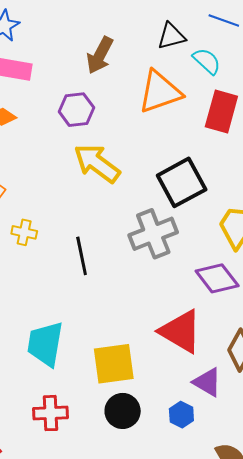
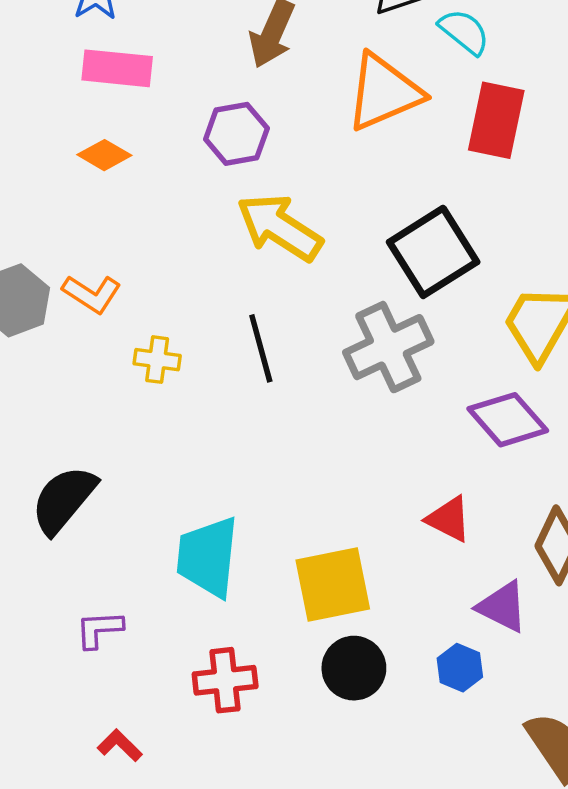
black line: (82, 256) -> (261, 348), moved
red triangle: (181, 331) -> (449, 519), size x0.6

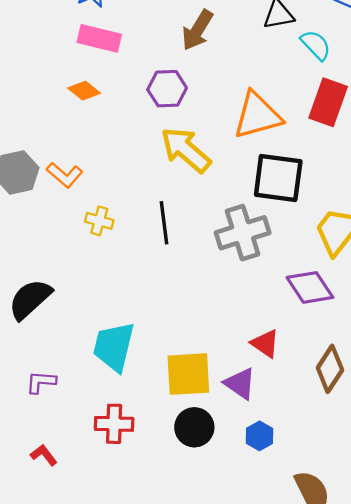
orange triangle: (384, 92) -> (257, 115), moved
black square: (433, 252) -> (278, 178), turned 32
purple triangle: (502, 607) -> (240, 384), moved

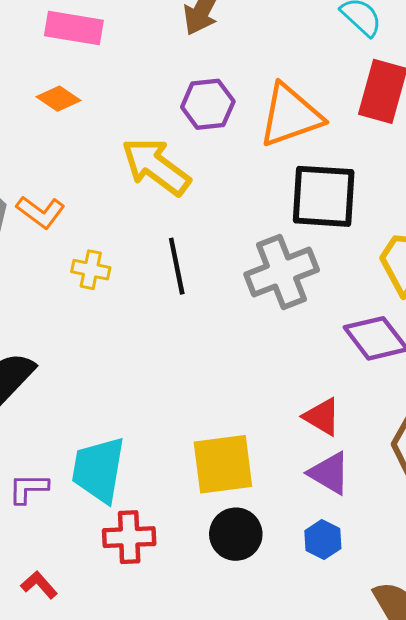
purple hexagon: (167, 89) -> (208, 104), moved
yellow arrow: (186, 150) -> (156, 166), moved
cyan trapezoid: (114, 347) -> (98, 470), moved
purple triangle: (240, 384) -> (329, 473), moved

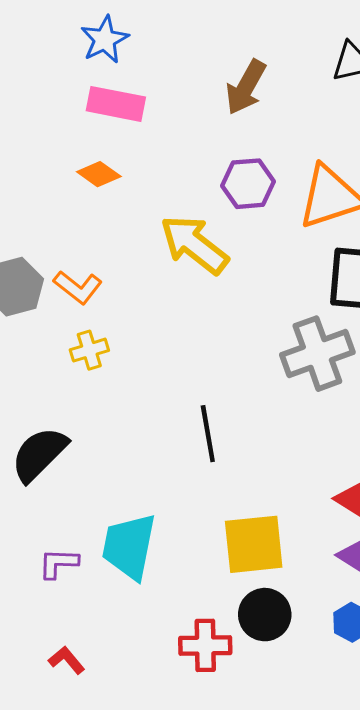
black line: (177, 266) -> (208, 434), moved
yellow cross: (91, 270) -> (89, 350), moved, turned -30
red cross: (129, 537) -> (205, 645), moved

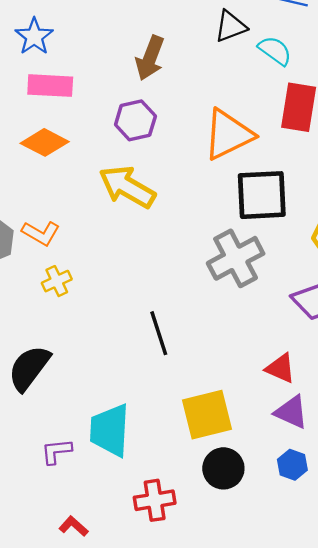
orange diamond: (99, 174) -> (45, 142), size x1.4
purple hexagon: (248, 184) -> (135, 120), moved
red cross: (205, 645) -> (155, 500), moved

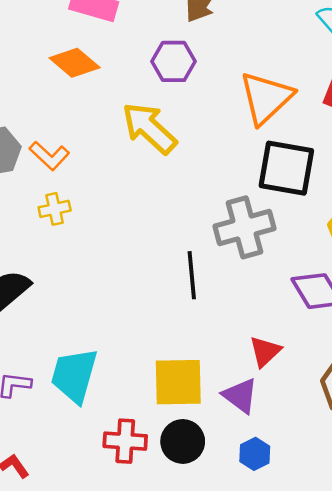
orange triangle: (228, 135) -> (266, 98), turned -30
black line: (159, 333) -> (192, 275), moved
red triangle: (280, 368) -> (265, 351), turned 40
purple triangle: (291, 412) -> (240, 396), moved
red cross: (155, 500) -> (125, 441), moved

